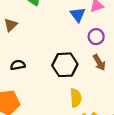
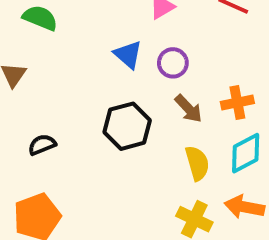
blue triangle: (78, 15) -> (128, 55), moved
yellow semicircle: (76, 98) -> (197, 163), moved

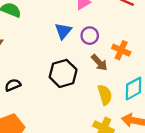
blue triangle: (128, 55) -> (63, 31), turned 30
orange cross: (237, 103) -> (121, 50), moved, turned 36

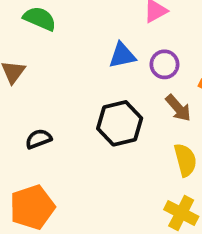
blue triangle: (63, 31) -> (122, 55), turned 36

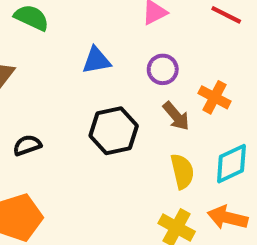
blue triangle: (122, 55) -> (96, 60), moved

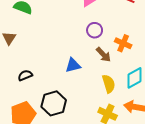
blue triangle: (96, 60) -> (73, 65), moved
black hexagon: (114, 131) -> (54, 103), moved

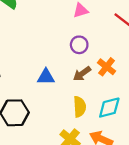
brown arrow: (103, 55) -> (82, 74), turned 84

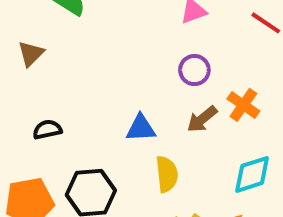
yellow semicircle: (80, 107) -> (167, 174), moved

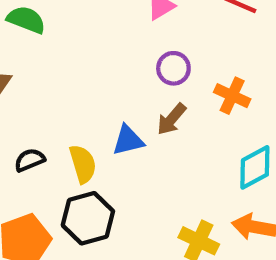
brown arrow: (202, 119) -> (171, 119), moved
yellow semicircle: (167, 174) -> (83, 164), moved

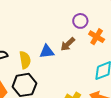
purple circle: (173, 68) -> (80, 21), moved

